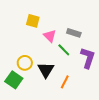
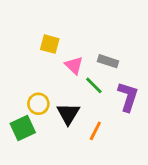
green square: (14, 80) -> (23, 128), turned 30

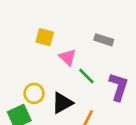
gray rectangle: (108, 61) -> (104, 40), moved
black triangle: (68, 114) -> (62, 103), turned 30

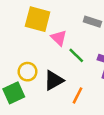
yellow square: (45, 37) -> (38, 19), size x1.5

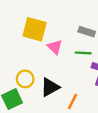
green line: (76, 55) -> (83, 53), moved, turned -42

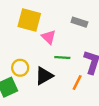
green line: (83, 53) -> (62, 58), moved
orange line: (72, 101) -> (77, 83), moved

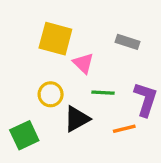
yellow circle: (20, 68) -> (51, 94), moved
orange line: (77, 83) -> (124, 129), turned 49

